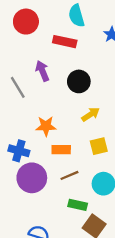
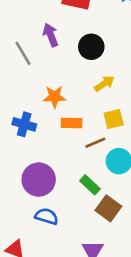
brown line: (69, 175) -> (95, 143), moved
purple circle: (32, 178) -> (39, 180), moved
green rectangle: (78, 205) -> (90, 185), turned 30

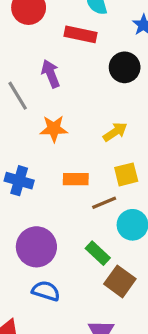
black circle: (91, 47) -> (125, 67), moved
orange star: (54, 97) -> (54, 129), moved

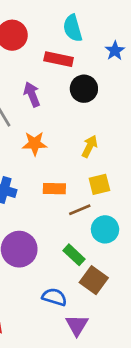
black circle: (125, 67) -> (84, 89), moved
yellow arrow: (115, 132) -> (90, 146), turned -30
blue semicircle: (46, 291) -> (54, 297), moved

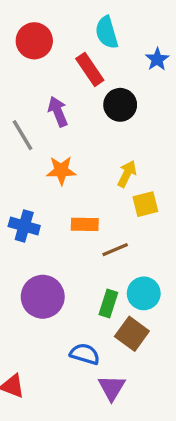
red rectangle: (59, 59) -> (90, 69), turned 44
yellow square: (99, 184) -> (145, 204), moved
cyan circle: (105, 229) -> (144, 293), moved
green rectangle: (74, 255) -> (108, 303), turned 65

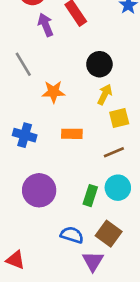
black circle: (120, 105) -> (99, 64), moved
purple arrow: (58, 112) -> (46, 25), moved
brown line: (115, 250) -> (114, 152), moved
brown square: (132, 334) -> (109, 234), moved

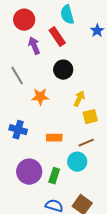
black circle: (99, 64) -> (63, 70), moved
orange rectangle: (72, 134) -> (54, 138), moved
cyan circle: (118, 188) -> (77, 162), moved
green rectangle: (90, 196) -> (54, 176), moved

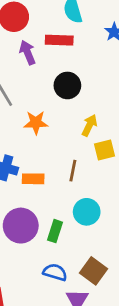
red rectangle: (57, 37) -> (59, 40), turned -54
orange rectangle: (54, 138) -> (33, 179), moved
brown line: (86, 143) -> (73, 171), moved, turned -56

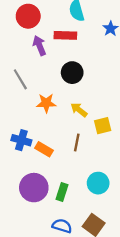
yellow arrow: (89, 125) -> (79, 110), moved, turned -78
orange rectangle: (33, 179) -> (44, 149), turned 30
cyan circle: (87, 212) -> (98, 183), moved

